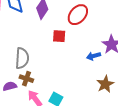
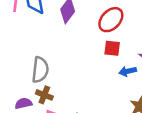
red square: (59, 36) -> (112, 48), moved

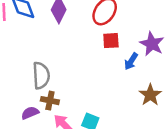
blue arrow: (128, 71) -> (131, 61), turned -35

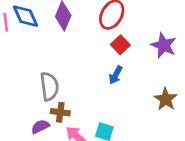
red square: (111, 41) -> (120, 45), turned -36
blue arrow: (131, 61) -> (116, 75), moved

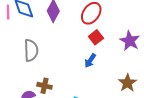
gray semicircle: (49, 86) -> (31, 50), moved

